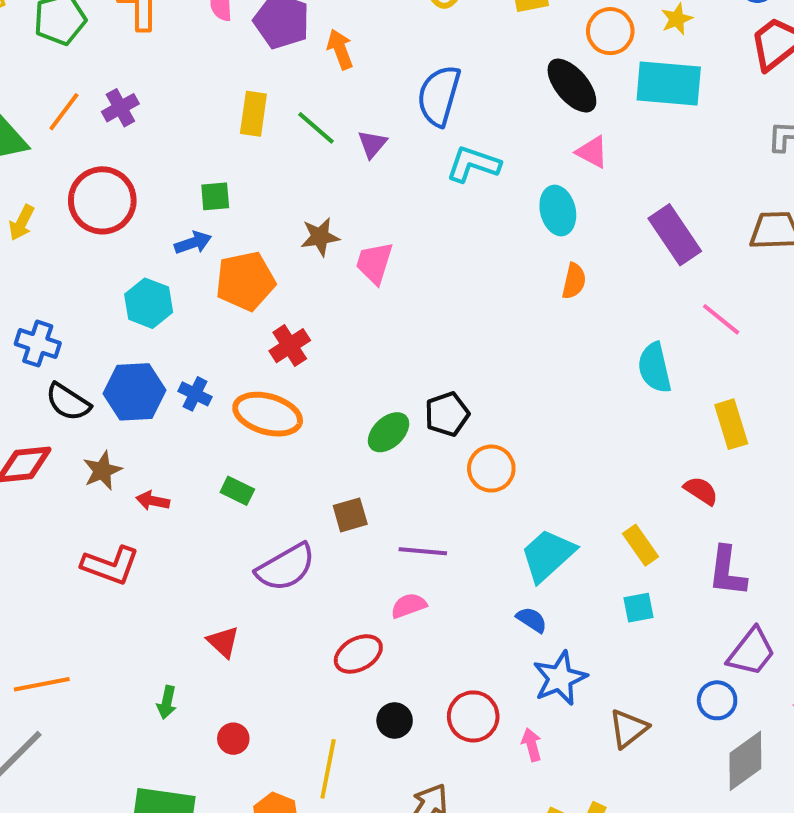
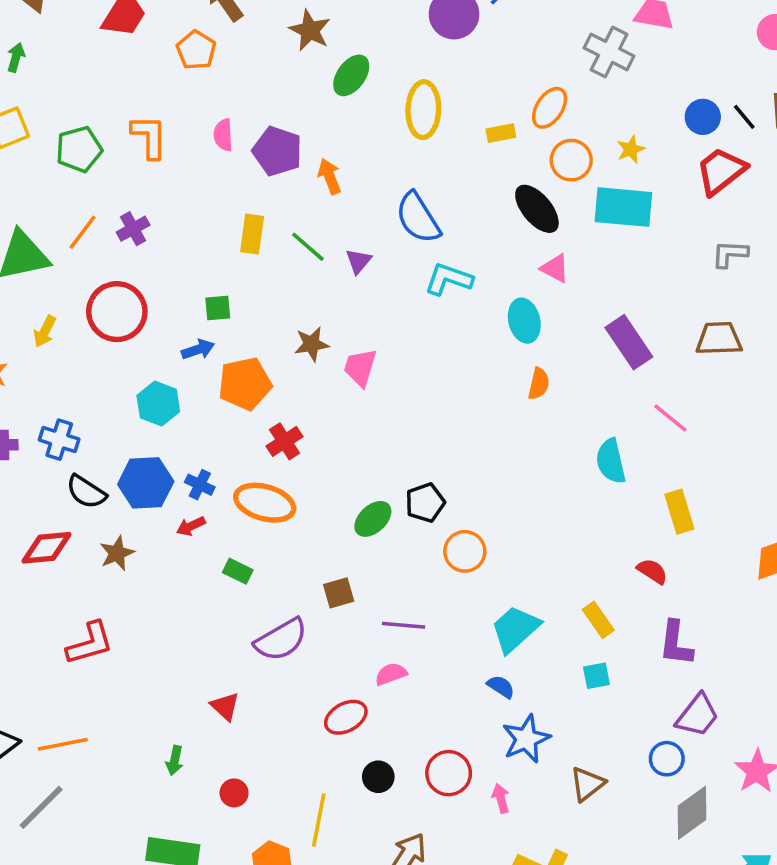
blue semicircle: (439, 96) -> (418, 218), turned -48
red arrow: (153, 501) -> (191, 526), moved, turned -36
red L-shape: (110, 565) -> (90, 643), moved, turned -36

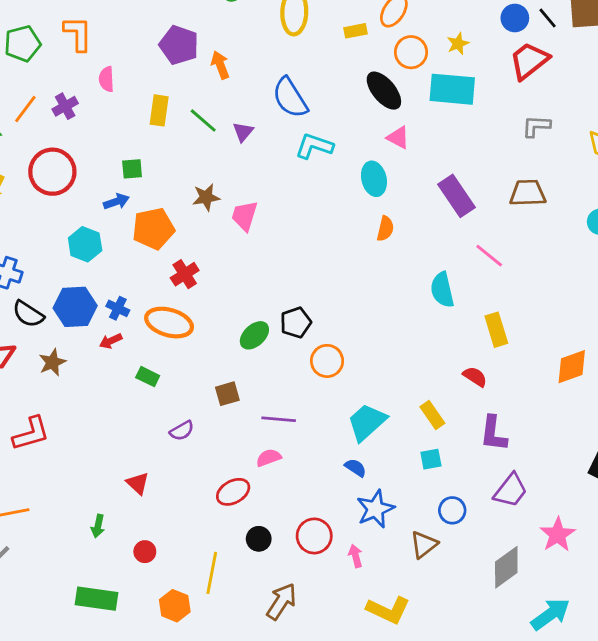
pink semicircle: (223, 135) -> (106, 79), moved
purple semicircle: (281, 640) -> (182, 431), size x0.6
blue circle: (667, 759) -> (452, 510), moved

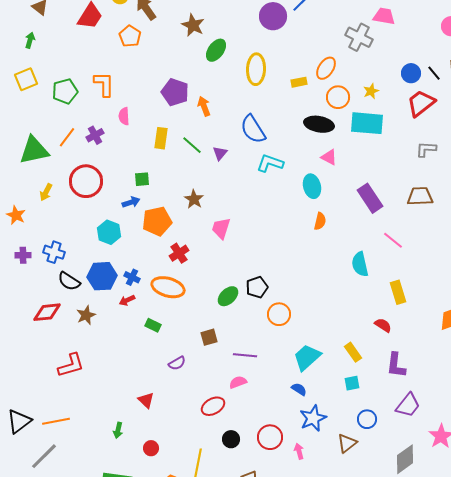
black ellipse: (384, 91) -> (319, 124), turned -40
brown star: (206, 197) -> (194, 199), turned -30
pink trapezoid: (244, 216) -> (221, 228), moved

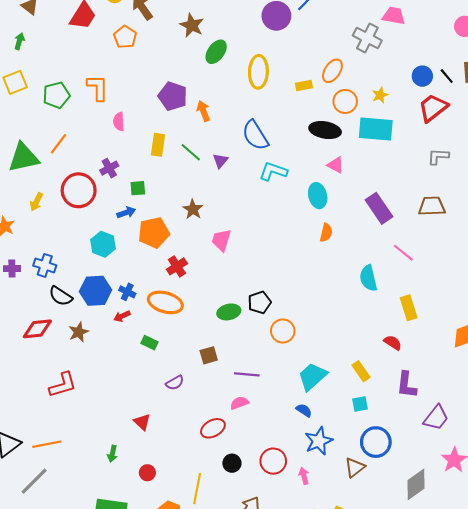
purple cross: (95, 135) -> (109, 168), moved
green ellipse: (228, 296) -> (229, 312), turned 30
purple trapezoid: (408, 405) -> (436, 418), moved
blue circle: (367, 419) -> (376, 442), size x1.5

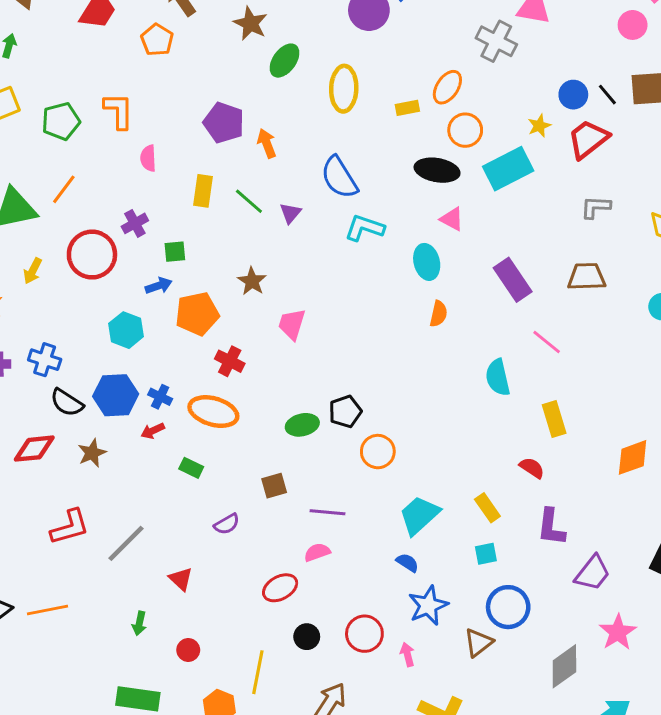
yellow star: (380, 95) -> (539, 126), moved
cyan rectangle: (376, 129) -> (508, 169), turned -32
red cross: (177, 266) -> (230, 361), turned -30
gray line: (34, 481) -> (126, 543), moved

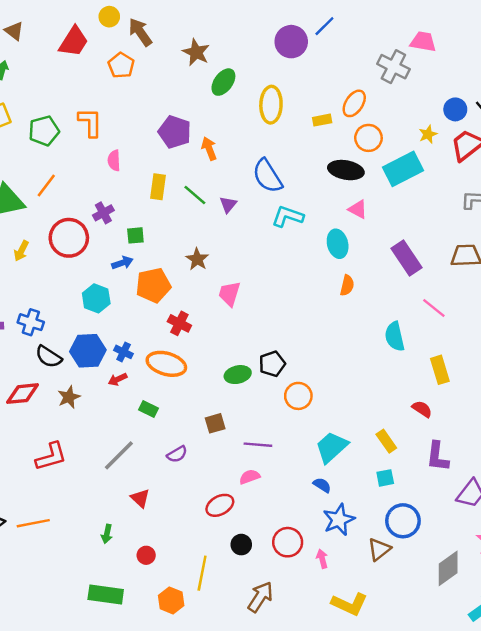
gray line: (126, 543) -> (119, 455), moved

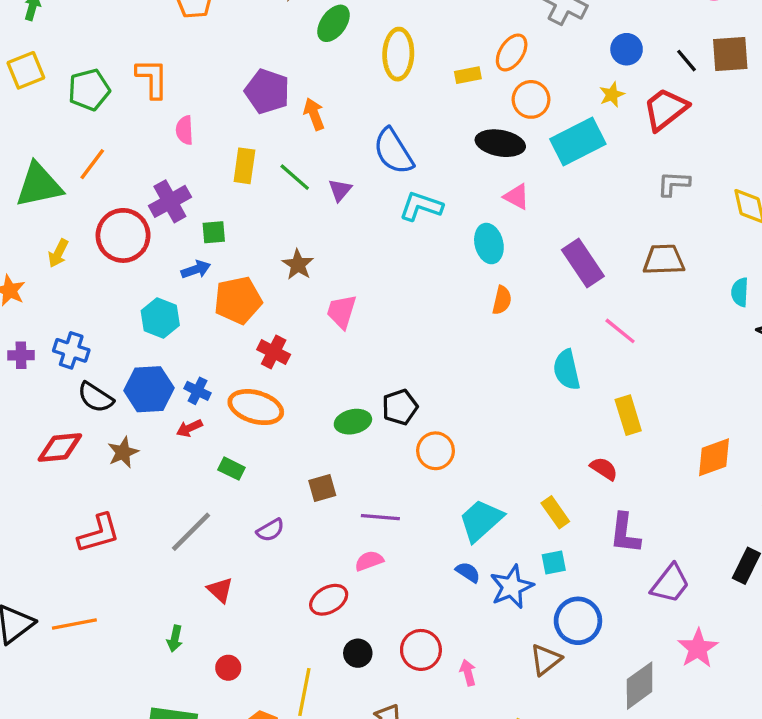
blue circle: (455, 109) -> (627, 49), moved
purple cross: (103, 213) -> (170, 201), size x1.4
blue star: (339, 520) -> (512, 587), moved

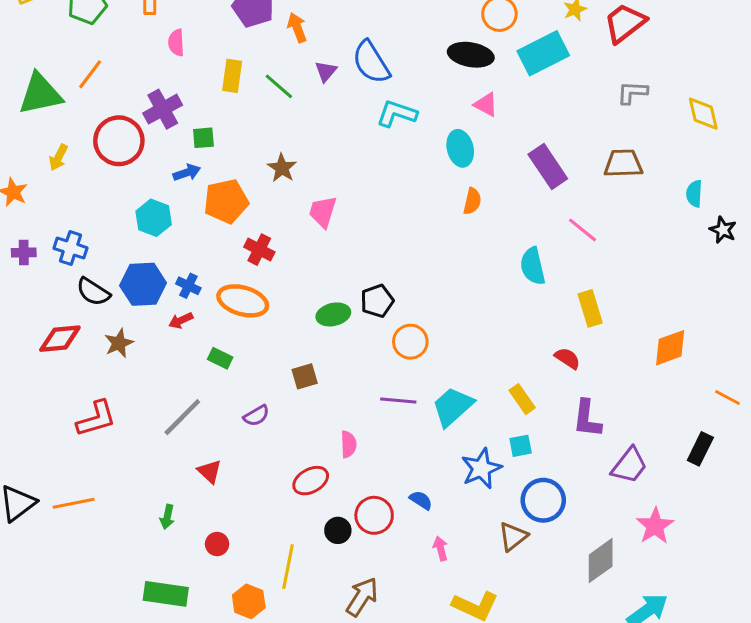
purple triangle: (340, 190) -> (326, 71), moved
purple line: (380, 517) -> (398, 401), moved
pink semicircle: (369, 561) -> (348, 444), turned 108
blue semicircle: (468, 572) -> (421, 500), moved
red circle: (421, 650) -> (374, 515), moved

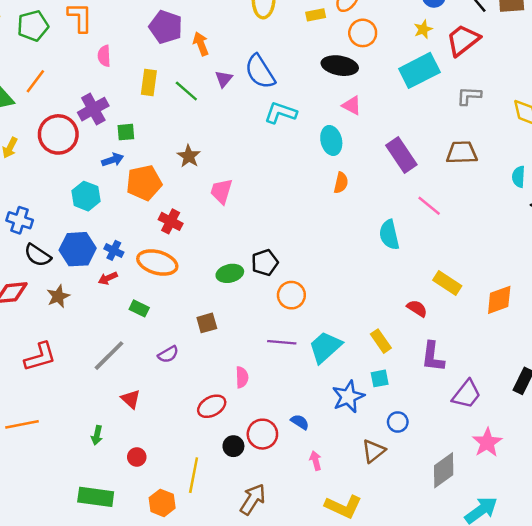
cyan rectangle: (543, 53) -> (419, 70), moved
yellow rectangle: (590, 308) -> (447, 283), moved, turned -40
blue circle: (543, 500) -> (398, 422), size x0.6

